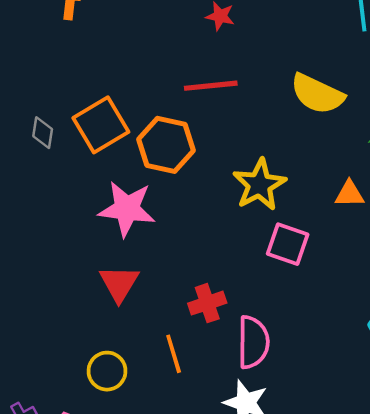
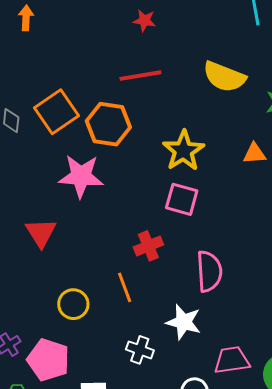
pink square: (288, 244) -> (182, 199), moved
red triangle: (119, 283) -> (41, 233), moved
pink semicircle: (253, 342) -> (209, 271), moved

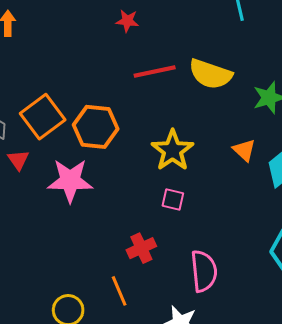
red line: (140, 76) -> (155, 71), moved
orange triangle: (254, 154) -> (244, 150), turned 50
pink square: (182, 199) -> (173, 200), size x0.7
red triangle: (41, 233) -> (18, 160), moved, size x0.7

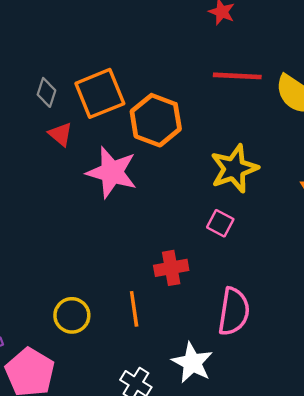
red triangle: (18, 160) -> (60, 134), turned -30

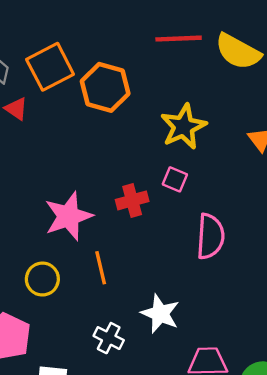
pink star: (112, 172) -> (68, 216), moved, turned -30
red cross: (171, 268) -> (132, 200), moved
pink semicircle: (234, 312) -> (210, 236), moved

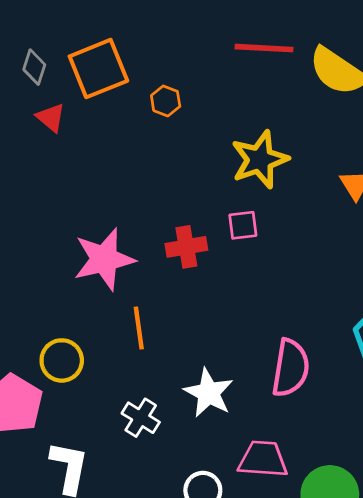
orange hexagon: (105, 87) -> (166, 101), size x0.5
pink square: (175, 179) -> (243, 225), turned -35
pink semicircle: (210, 236) -> (290, 368), moved
yellow circle: (42, 279) -> (62, 360), moved

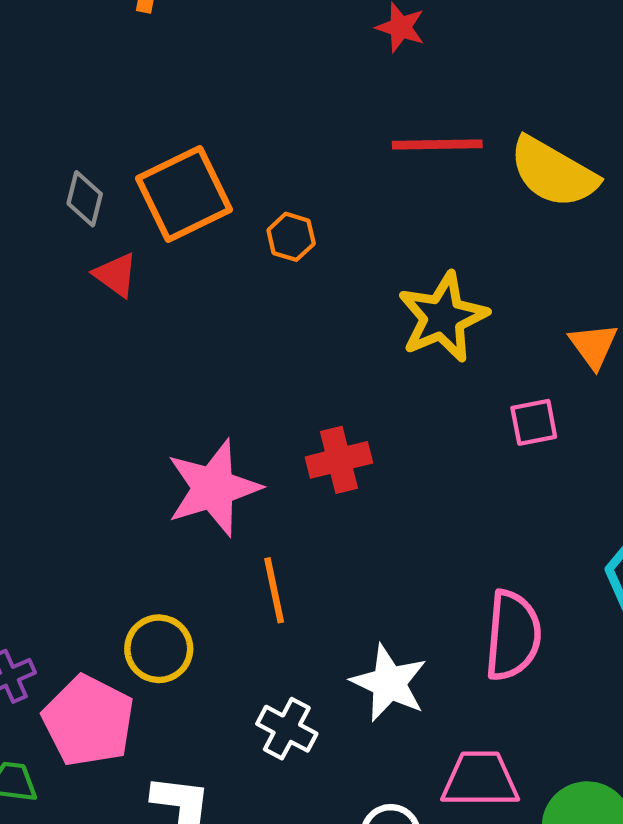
pink square: (243, 225) -> (534, 422), moved

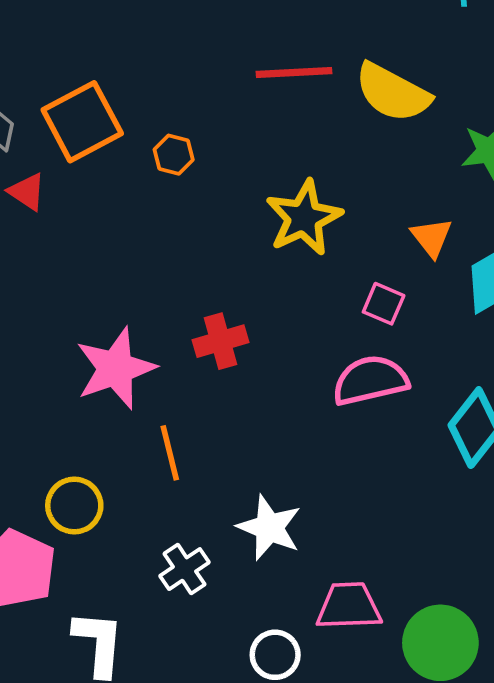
pink square: (534, 422) -> (384, 304), turned 36
pink semicircle: (513, 636) -> (370, 380), moved, turned -106
white cross: (287, 729) -> (185, 569), turned 30

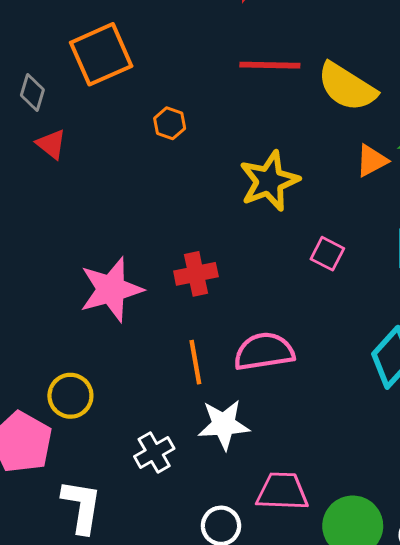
orange square: (82, 122) -> (101, 54), moved
orange triangle: (431, 237) -> (372, 161), moved, turned 36
pink semicircle: (370, 380) -> (264, 352), moved
orange line: (170, 453) -> (195, 362), moved
white star: (269, 528) -> (224, 425), turned -30

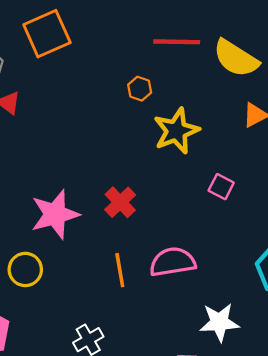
orange hexagon: (170, 123) -> (140, 89), moved
red cross: (196, 274) -> (120, 202), turned -32
yellow circle: (70, 396) -> (25, 269), moved
white star: (224, 425) -> (219, 322), moved

